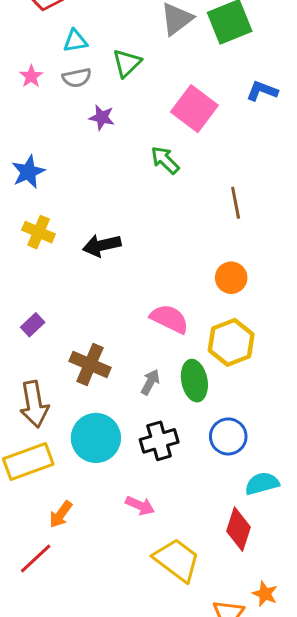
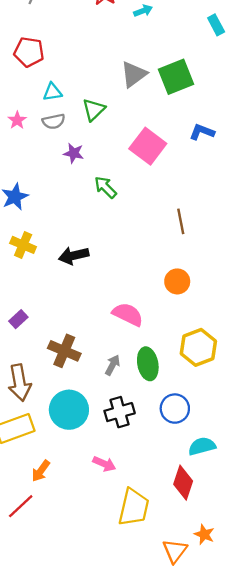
green arrow: (165, 160) -> (105, 187), moved
yellow hexagon: (231, 342) -> (198, 347), moved
yellow trapezoid: (177, 560) -> (134, 507), turned 66

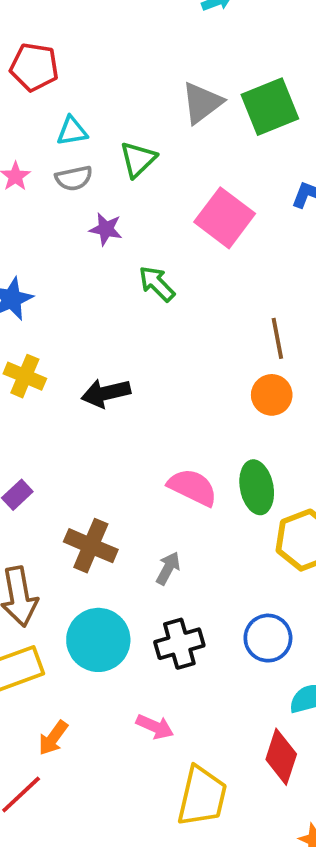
orange circle: (177, 281) -> (272, 395), moved
green ellipse: (148, 364) -> (257, 487), moved

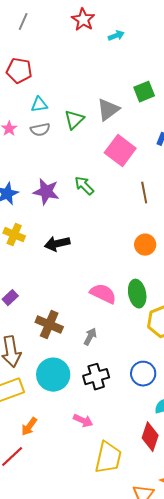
gray triangle: (202, 103) -> (108, 110), moved
green square: (270, 107) -> (144, 92), size x0.7
purple star: (106, 229) -> (46, 192), moved, size x1.5
brown line: (277, 338) -> (144, 193), moved

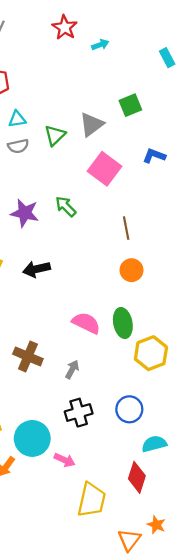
brown line: (144, 193) -> (126, 228), moved
cyan circle: (53, 375) -> (32, 438), moved

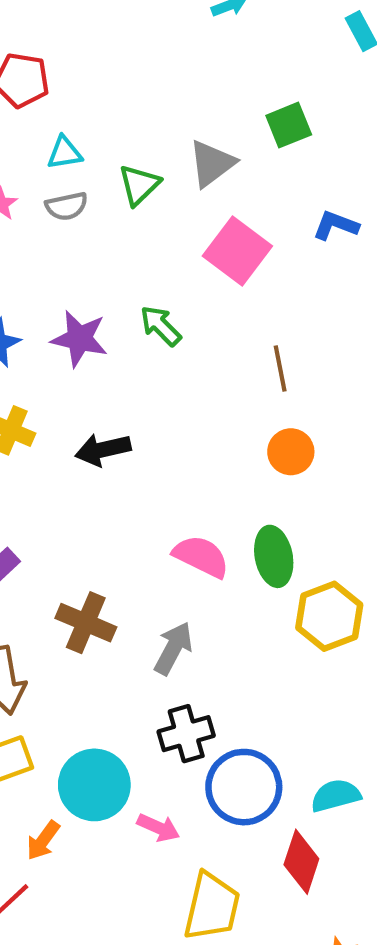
gray arrow: (72, 369) -> (173, 648), size x1.4
blue circle: (129, 409) -> (244, 787), moved, size x1.4

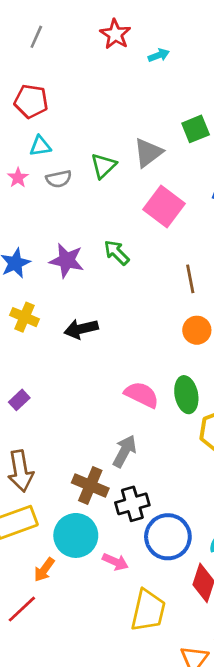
cyan triangle: (64, 153) -> (40, 146), moved
brown cross: (86, 623) -> (90, 485), moved

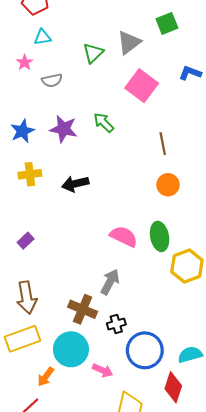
gray semicircle: (59, 179) -> (52, 80), moved
yellow cross: (25, 317) -> (30, 174), turned -30
black cross: (132, 504) -> (116, 324), size x0.7

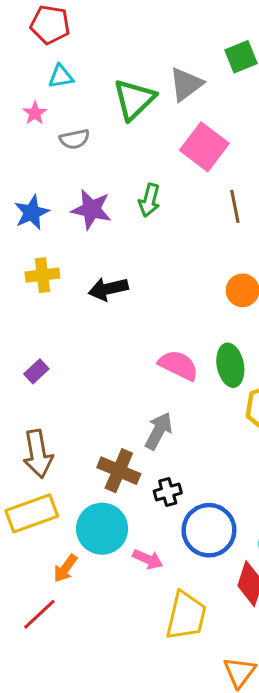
green triangle: (93, 53) -> (134, 99), size x1.4
green arrow: (104, 123) -> (149, 200), turned -120
brown line: (163, 144) -> (235, 206), moved

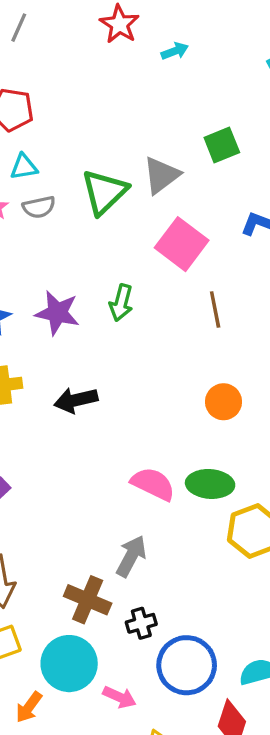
gray semicircle: (75, 139) -> (39, 207), moved
green ellipse: (230, 365) -> (210, 484), turned -75

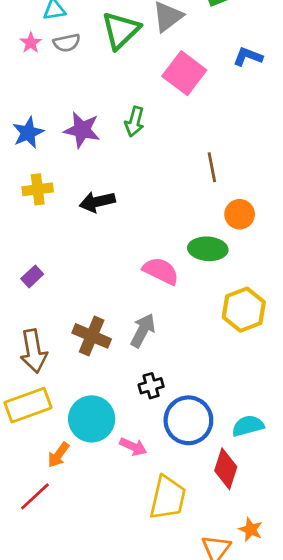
brown line: (215, 309) -> (212, 167), moved
orange circle: (224, 402) -> (240, 214), moved
green ellipse: (210, 484) -> (208, 249), moved
brown cross: (88, 600) -> (92, 336), moved

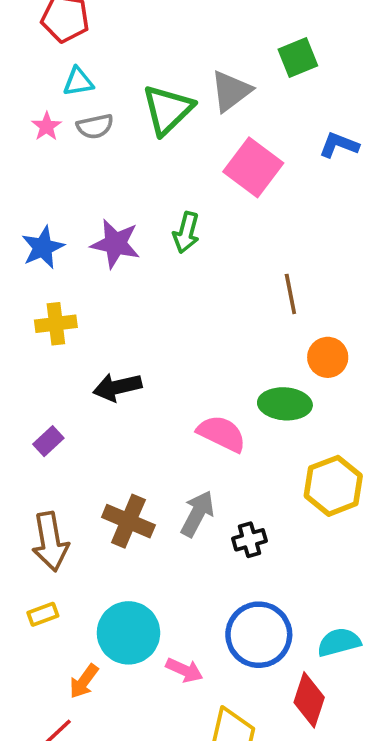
black arrow: (97, 202) -> (117, 387), moved
black cross: (151, 386) -> (250, 540), moved
yellow rectangle: (28, 405) -> (43, 614), size x0.5

